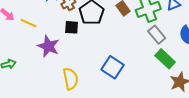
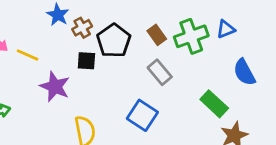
gray rectangle: (157, 35) -> (160, 72), moved

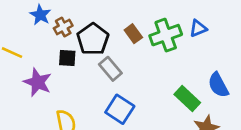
gray rectangle: (160, 72) -> (110, 69), moved
blue semicircle: (244, 72) -> (218, 85), moved

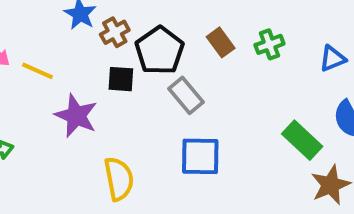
blue triangle: (198, 28) -> (333, 59), moved
green cross: (166, 35) -> (269, 44), size x0.6
blue square: (120, 109) -> (200, 156), turned -32

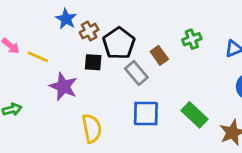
brown rectangle: (221, 42) -> (159, 55), moved
green rectangle: (302, 140) -> (195, 115), moved

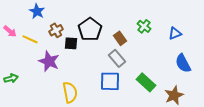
blue star: (66, 19) -> (37, 11), moved
brown cross: (89, 31) -> (56, 30), moved
green cross: (192, 39) -> (144, 26), turned -32
gray rectangle: (136, 73) -> (117, 58), moved

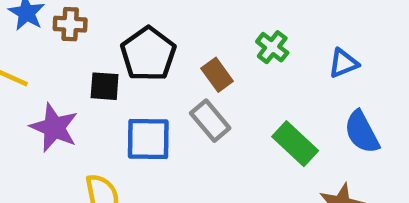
brown cross: (56, 30) -> (70, 24), moved, turned 32
blue square: (110, 81) -> (148, 139), moved
green rectangle: (146, 82) -> (295, 144), moved

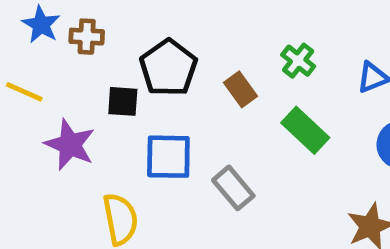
gray rectangle: (210, 121) -> (233, 188), moved
green rectangle: (295, 144) -> (305, 130), moved

